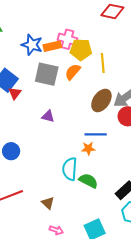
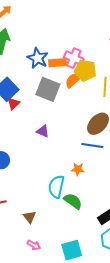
orange semicircle: (73, 72) -> (73, 80), moved
blue line: (96, 134) -> (92, 146), moved

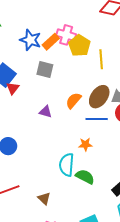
orange rectangle: (58, 63) -> (51, 42), turned -30
yellow pentagon: (85, 70) -> (79, 46), turned 30
orange semicircle: (73, 80) -> (73, 101), moved
gray square: (48, 89) -> (45, 70), size x0.7

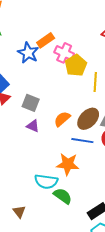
orange rectangle: (51, 42) -> (46, 40), moved
gray square: (45, 70) -> (31, 103), moved
orange star: (85, 144) -> (68, 164), size x1.6
cyan semicircle: (67, 165) -> (46, 181), turned -95

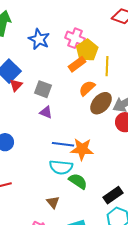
orange rectangle: (46, 40) -> (77, 64), moved
orange semicircle: (62, 119) -> (87, 88), moved
blue line: (82, 141) -> (63, 144), moved
brown triangle: (19, 212) -> (53, 202), moved

